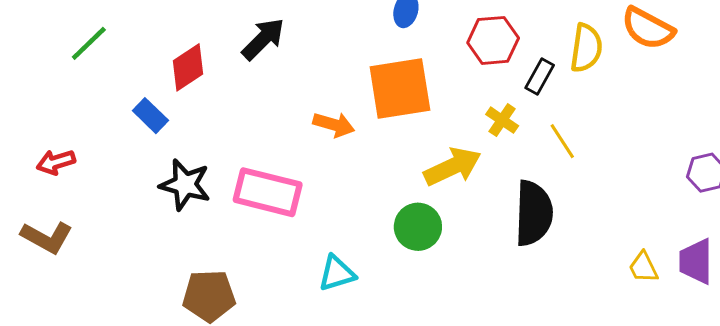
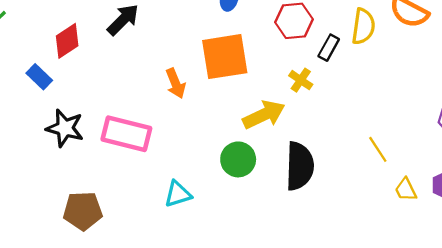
orange arrow: (334, 125) -> (176, 83), turned 52
yellow line: (562, 141) -> (378, 149), moved
black semicircle: (534, 213) -> (300, 166), moved

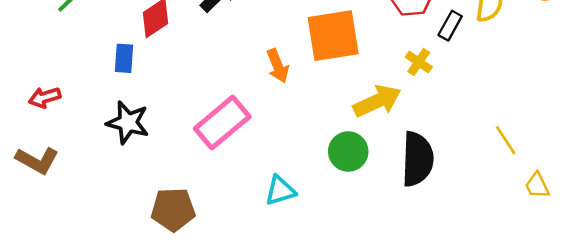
blue rectangle: (39, 77) -> (124, 58), turned 50
black star: (65, 128) -> (128, 123), moved
pink rectangle: (126, 134) -> (222, 123), turned -54

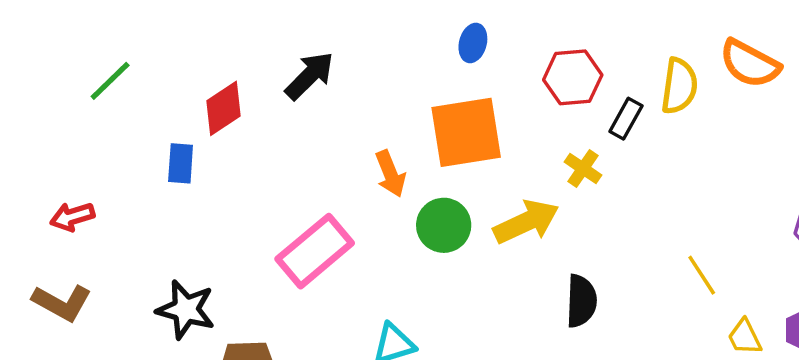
black star: (128, 123) -> (186, 310), moved
green circle: (348, 152) -> (444, 225), moved
black semicircle: (417, 159) -> (581, 301), size x0.7

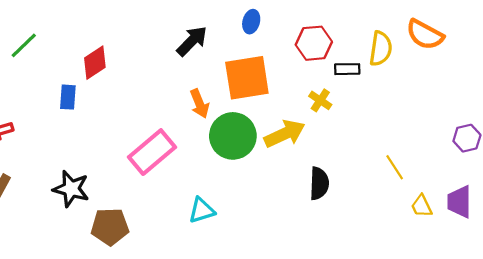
black arrow: (310, 76) -> (192, 41), moved
black rectangle: (626, 119) -> (347, 69), turned 60
green circle: (444, 225) -> (233, 136), size x1.4

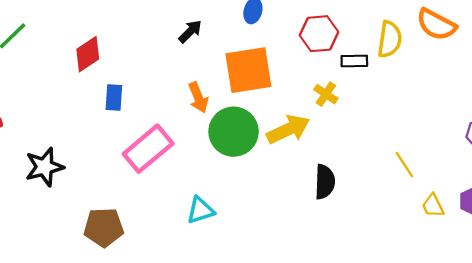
black arrow: (192, 41) -> (190, 31), size x0.7
blue rectangle: (68, 97) -> (114, 97), moved
black star: (71, 189) -> (44, 167), moved, turned -30

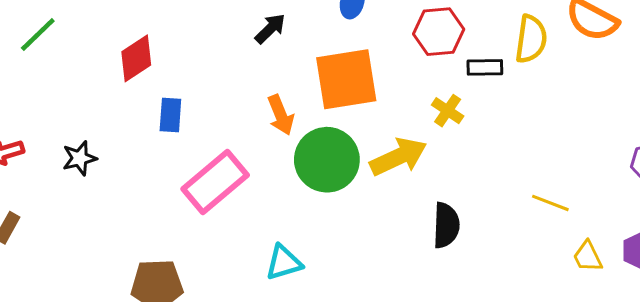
yellow line: (404, 165) -> (550, 203), turned -36
black star: (44, 167) -> (80, 158), moved, size x0.7

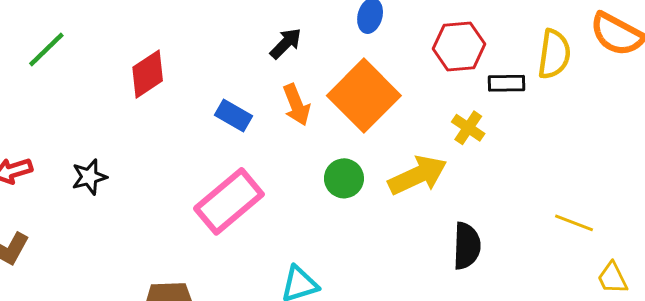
orange square: (346, 79) -> (364, 96), turned -36
blue rectangle: (170, 115) -> (234, 115), moved, turned -64
orange arrow: (281, 115) -> (296, 105), moved
green circle: (327, 160) -> (344, 178), size x0.6

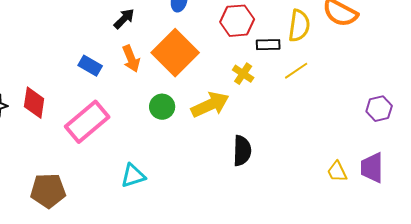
red diamond: (148, 74) -> (34, 103), moved, turned -48
yellow line: (574, 223) -> (296, 71), moved, turned -55

